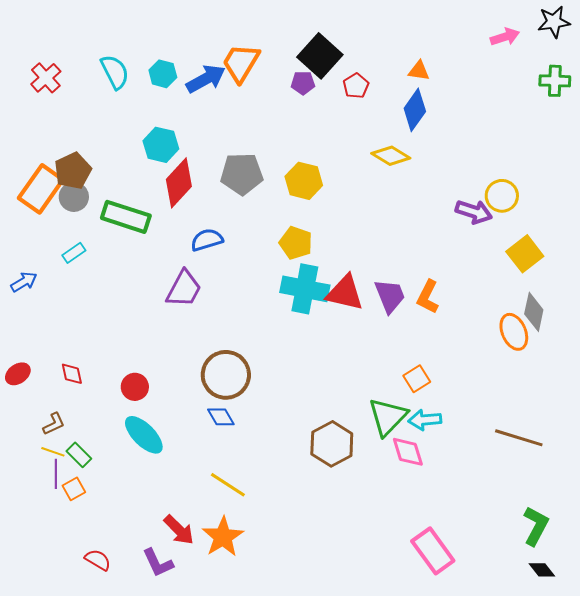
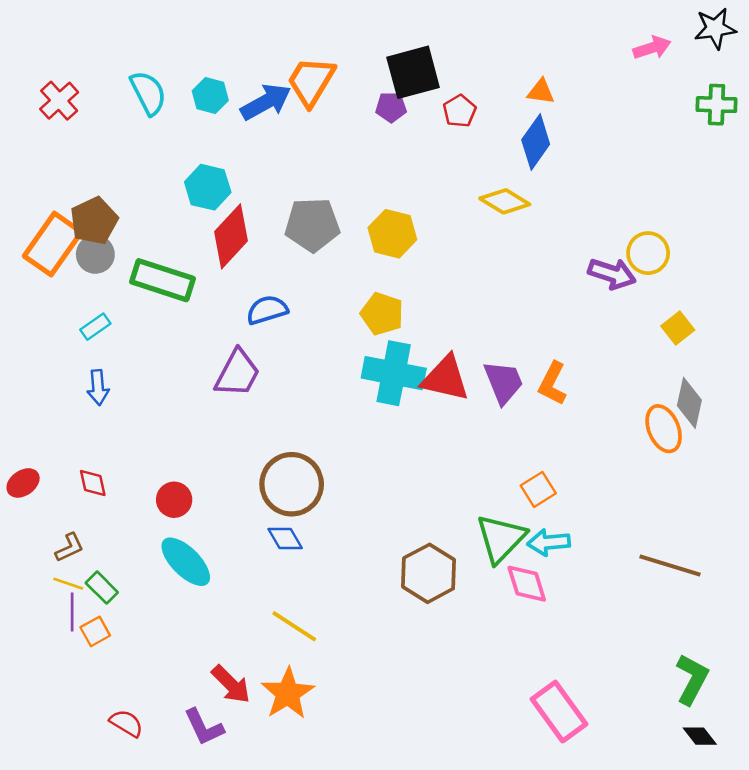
black square: (320, 56) -> (413, 72), turned 33
yellow square: (525, 254) -> (678, 328), size x0.7
blue arrow: (24, 282) -> (98, 387), moved, turned 116

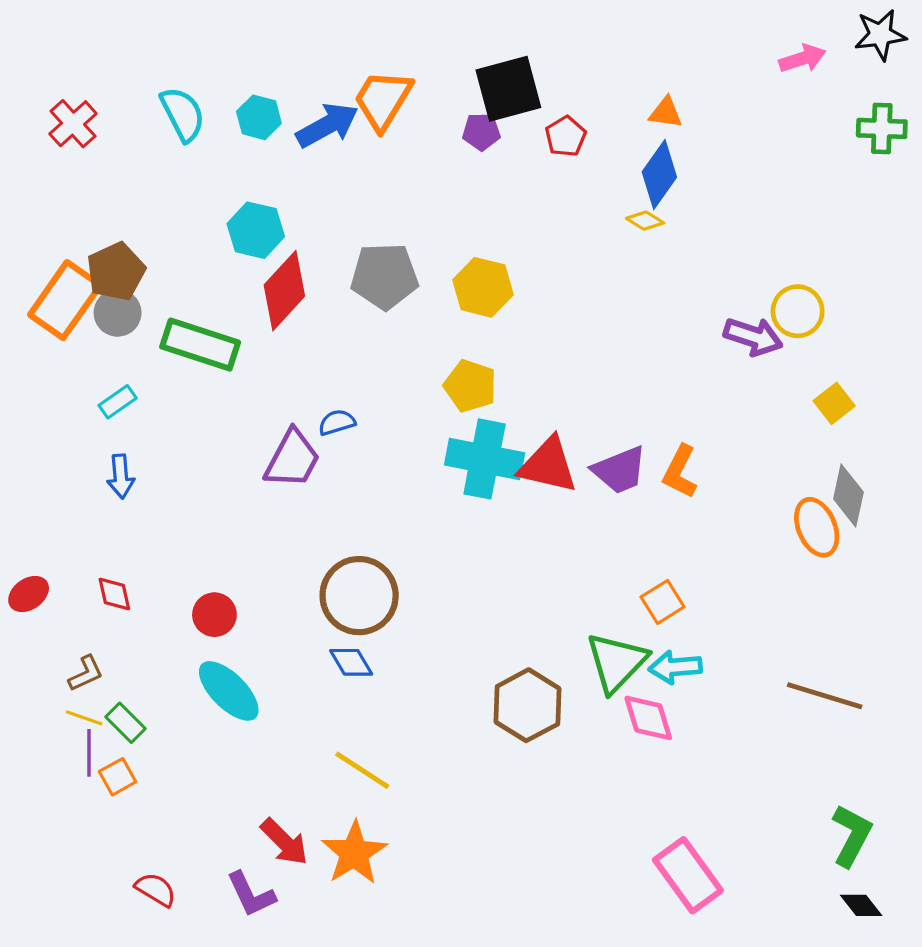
yellow diamond: (505, 201) -> (645, 221), moved, size x0.6
blue semicircle: (267, 310) -> (337, 422), moved, size x0.7
purple trapezoid: (503, 382) -> (620, 470), turned 90

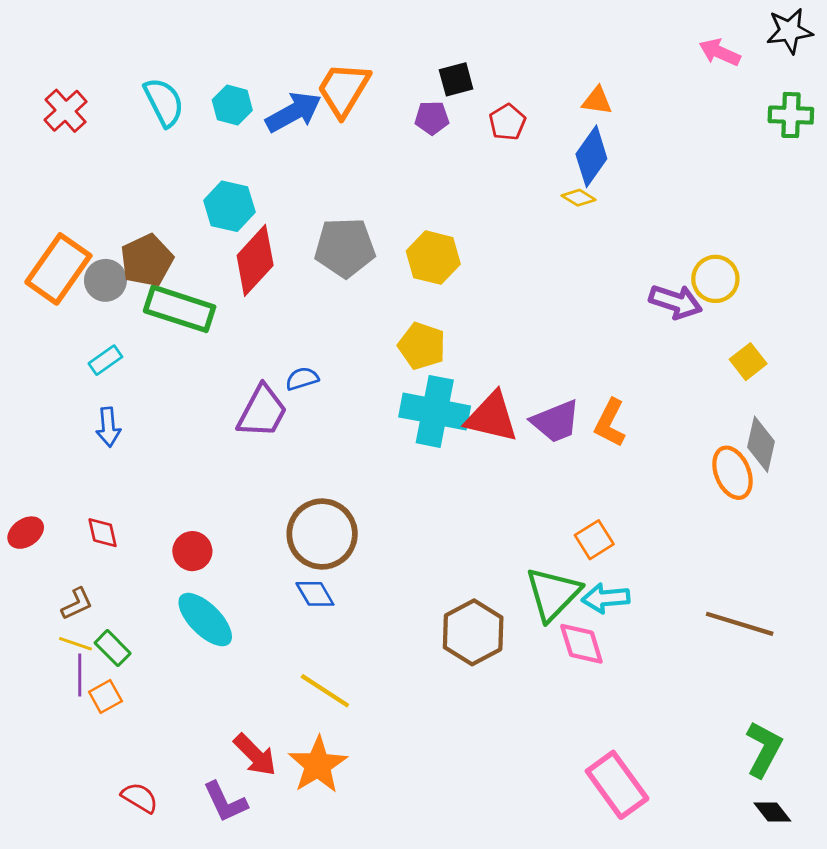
pink arrow: (802, 59) -> (720, 52), turned -138
black square: (508, 89) -> (456, 79), size x0.6
brown pentagon: (116, 271) -> (147, 260), moved

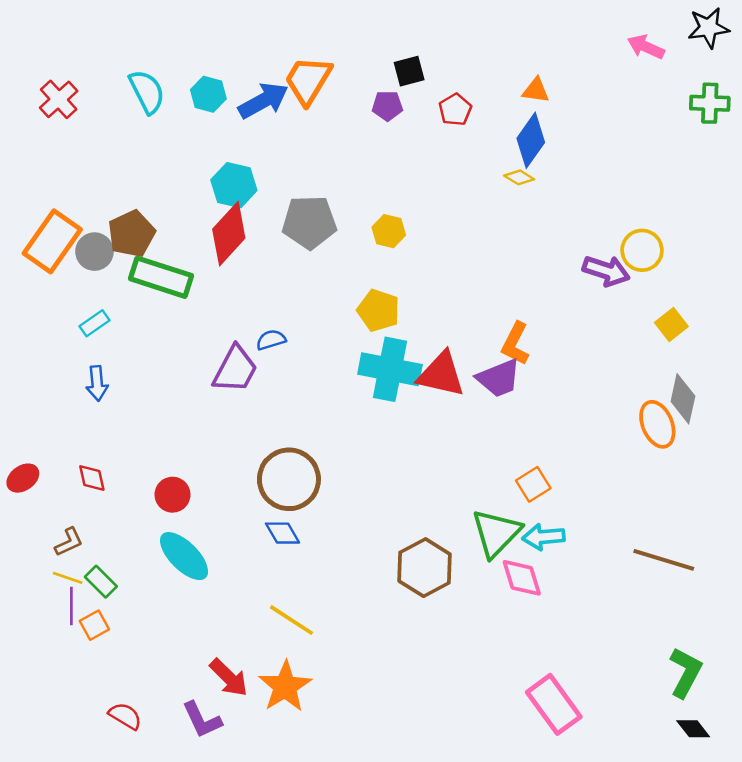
cyan hexagon: (229, 206) -> (234, 185), moved
yellow hexagon: (433, 258) -> (389, 231), size x0.7
orange L-shape: (610, 423) -> (515, 344), moved

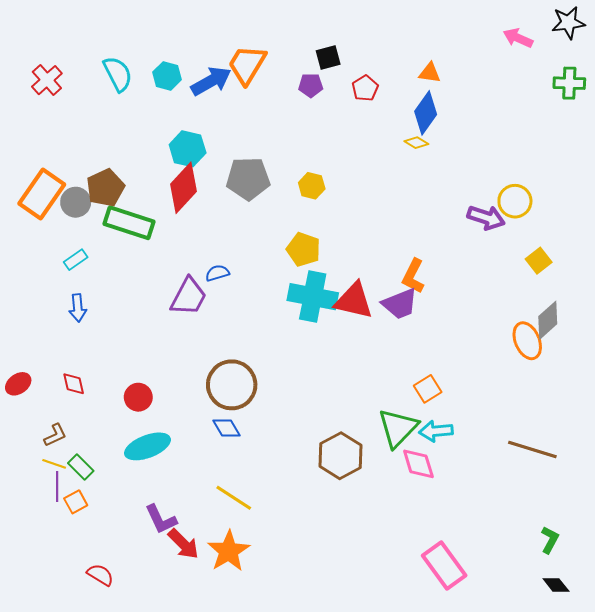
gray diamond: (683, 399) -> (548, 320), turned 36
cyan ellipse: (184, 556) -> (147, 446), turned -66
green L-shape: (686, 672) -> (550, 540), size x0.7
purple L-shape: (202, 720) -> (161, 519), moved

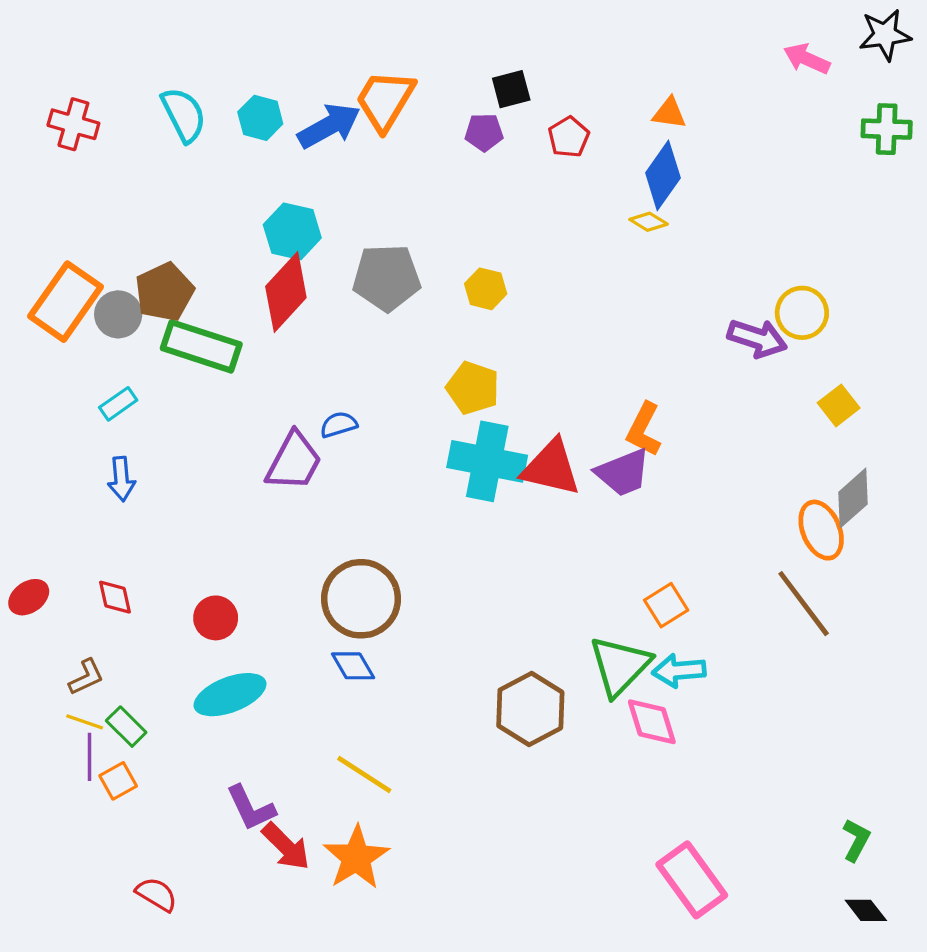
red cross: (47, 80) -> (73, 124), turned -32
brown line: (532, 450) -> (804, 604), moved, turned 36

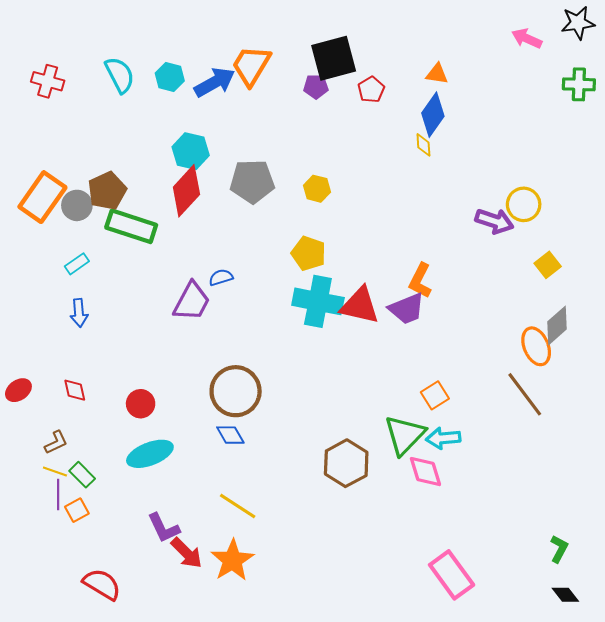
black square: (511, 89) -> (334, 58), size x1.8
yellow diamond: (649, 222) -> (423, 145), turned 55
red semicircle: (157, 894) -> (102, 584), size x1.4

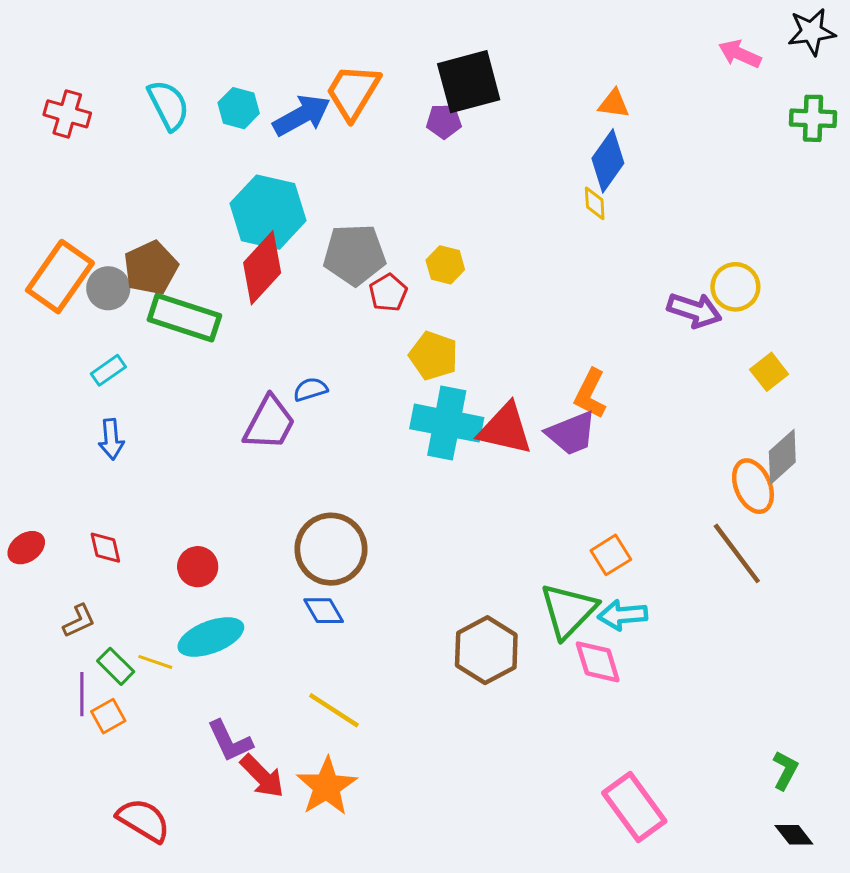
red pentagon: (371, 90) -> (388, 293), moved
cyan hexagon: (191, 151) -> (268, 212), size x1.4
yellow line: (55, 472) -> (155, 662), moved

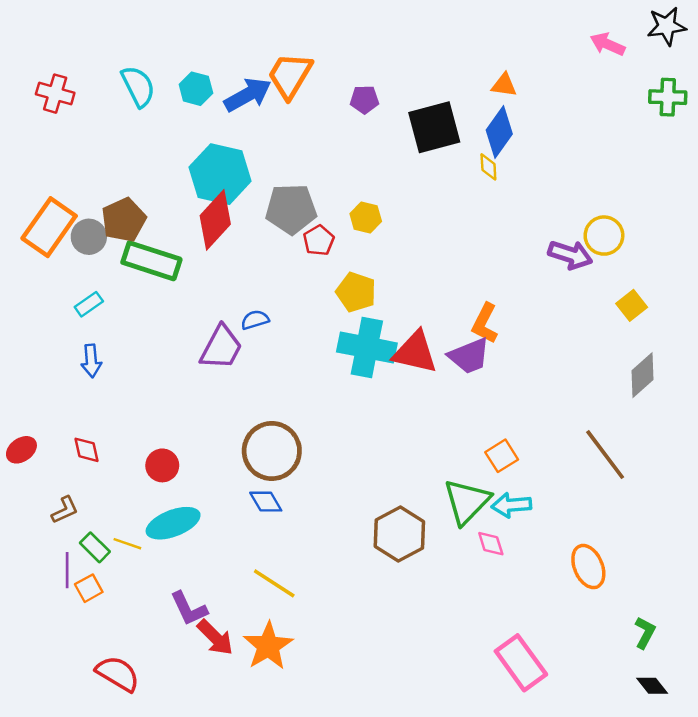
black square: (469, 82) -> (434, 127), moved
orange ellipse: (753, 486) -> (588, 567), moved
pink diamond: (598, 662) -> (491, 544), size x0.7

